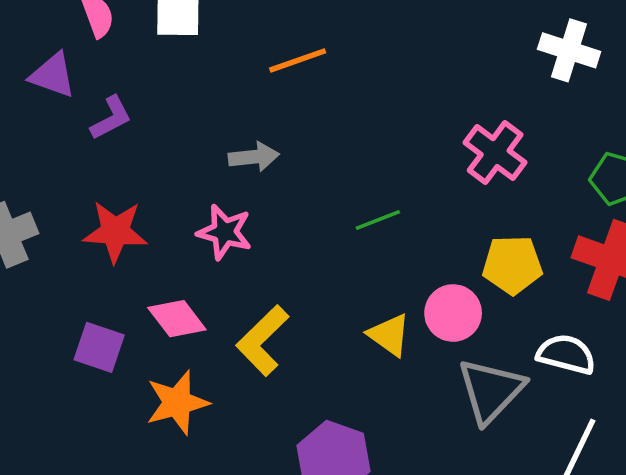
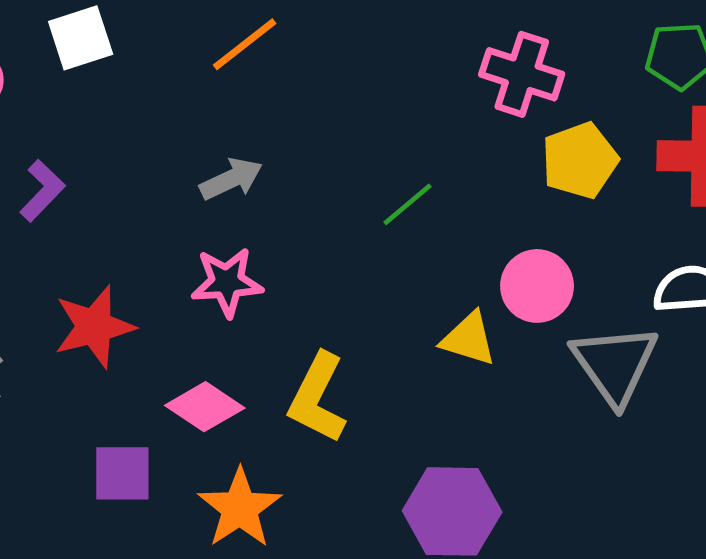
yellow pentagon: (512, 265) -> (580, 160), moved

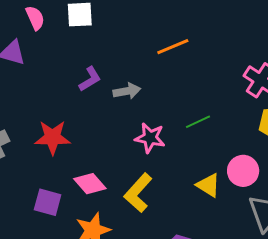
orange line: (245, 44) -> (173, 47), moved
purple L-shape: (42, 191) -> (90, 79), moved
pink star: (227, 282) -> (150, 138), moved

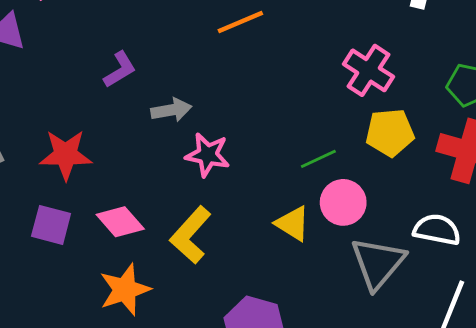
gray arrow: (127, 91) -> (171, 110), moved
green line: (198, 122) -> (318, 159), moved
purple square: (48, 202) -> (51, 225), moved

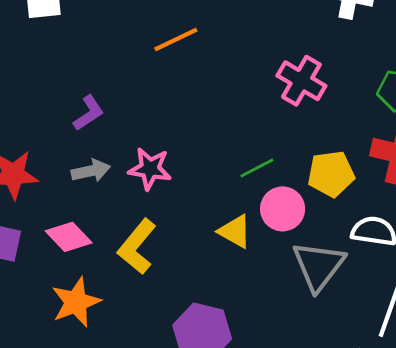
purple L-shape: (120, 70) -> (89, 113), moved
gray arrow: (171, 110) -> (91, 171), moved
yellow pentagon: (390, 133) -> (331, 174), moved

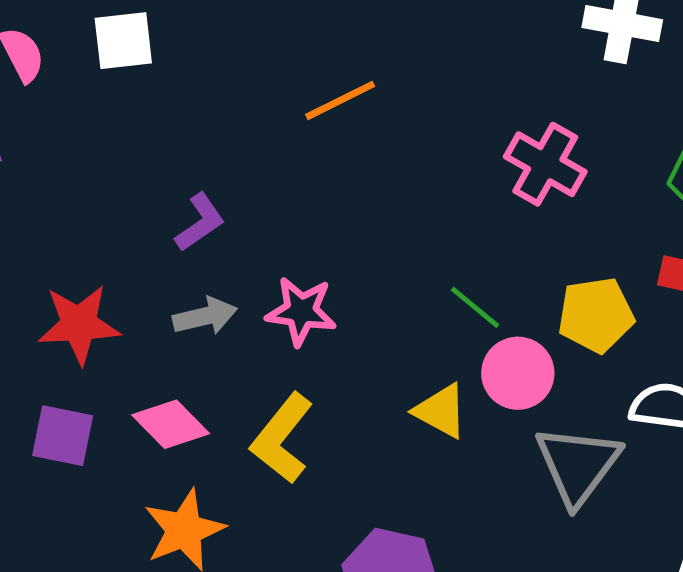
green line: (257, 168) -> (475, 307), turned 68

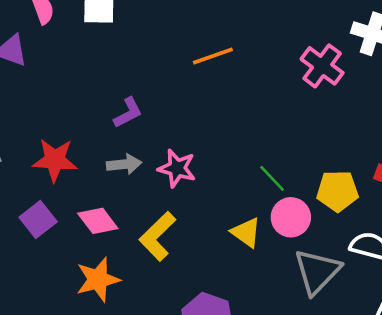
pink cross: (545, 164) -> (322, 66), moved
purple square: (63, 436) -> (38, 220), turned 33

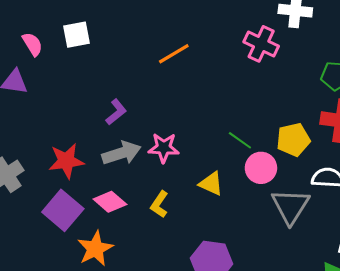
gray arrow: (124, 164) -> (121, 153), size x1.4
purple square: (38, 220) -> (63, 210), size x1.4
yellow triangle: (246, 232) -> (211, 184), moved
yellow L-shape: (158, 236) -> (159, 204), size x0.7
orange star: (98, 280) -> (95, 249), moved

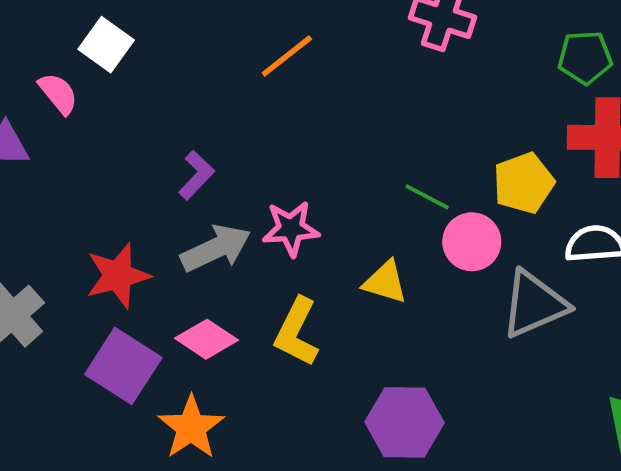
white square: (76, 35) -> (106, 45), turned -36
pink semicircle: (32, 44) -> (58, 93), moved
yellow L-shape: (159, 204) -> (297, 332), size x1.4
gray triangle: (290, 206) -> (534, 304), turned 42

